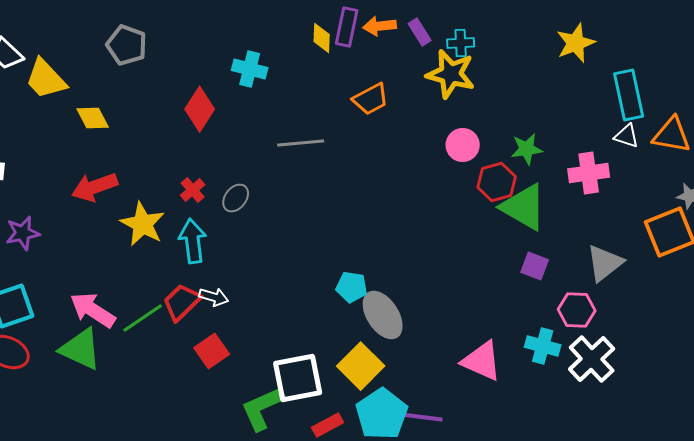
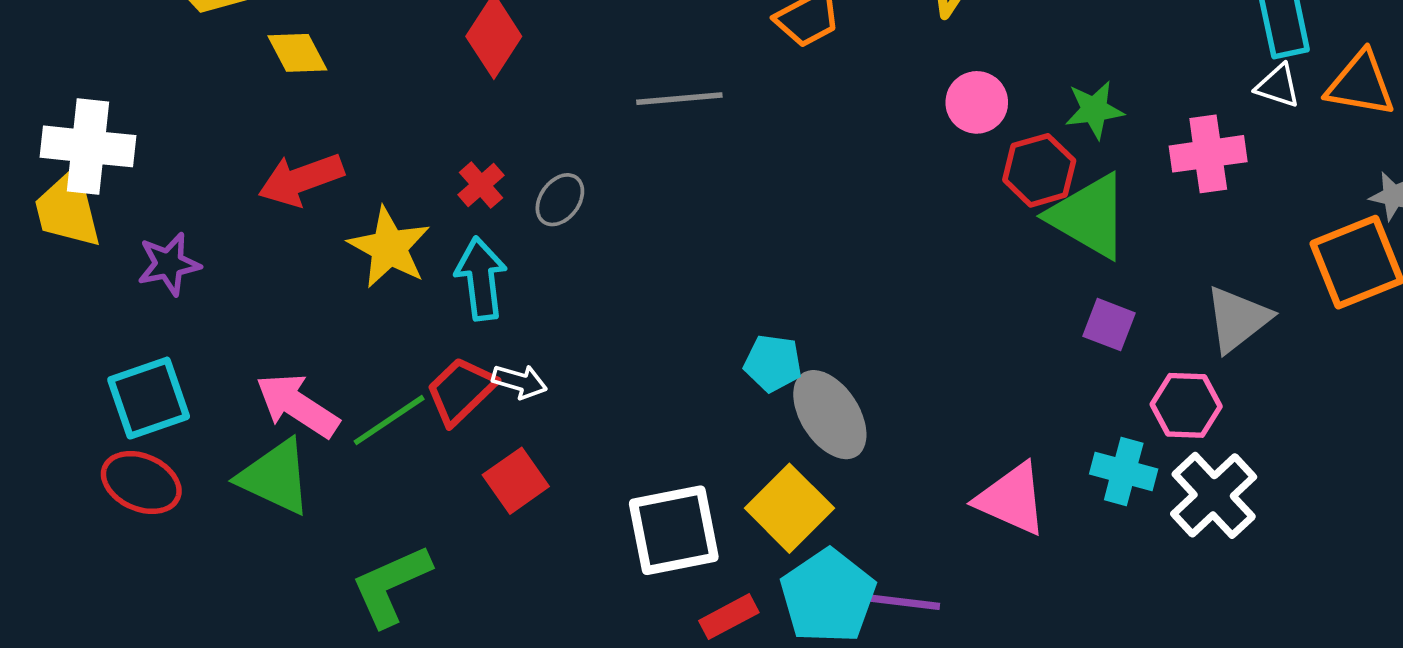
green L-shape: (263, 408) -> (391, 585), moved

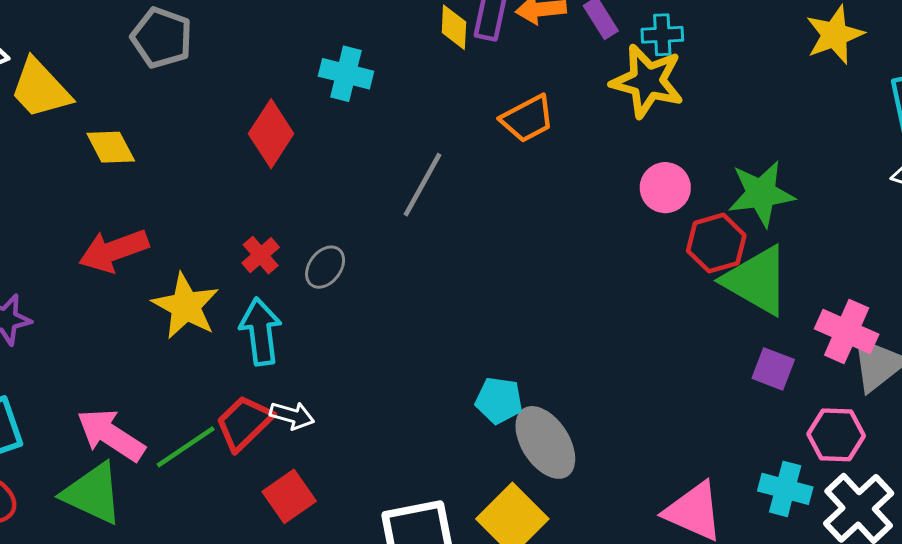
gray line: (679, 99) -> (422, 185), turned -56
green star: (1094, 110) -> (761, 194), size x1.4
pink cross: (1208, 154) -> (847, 332), moved, turned 32

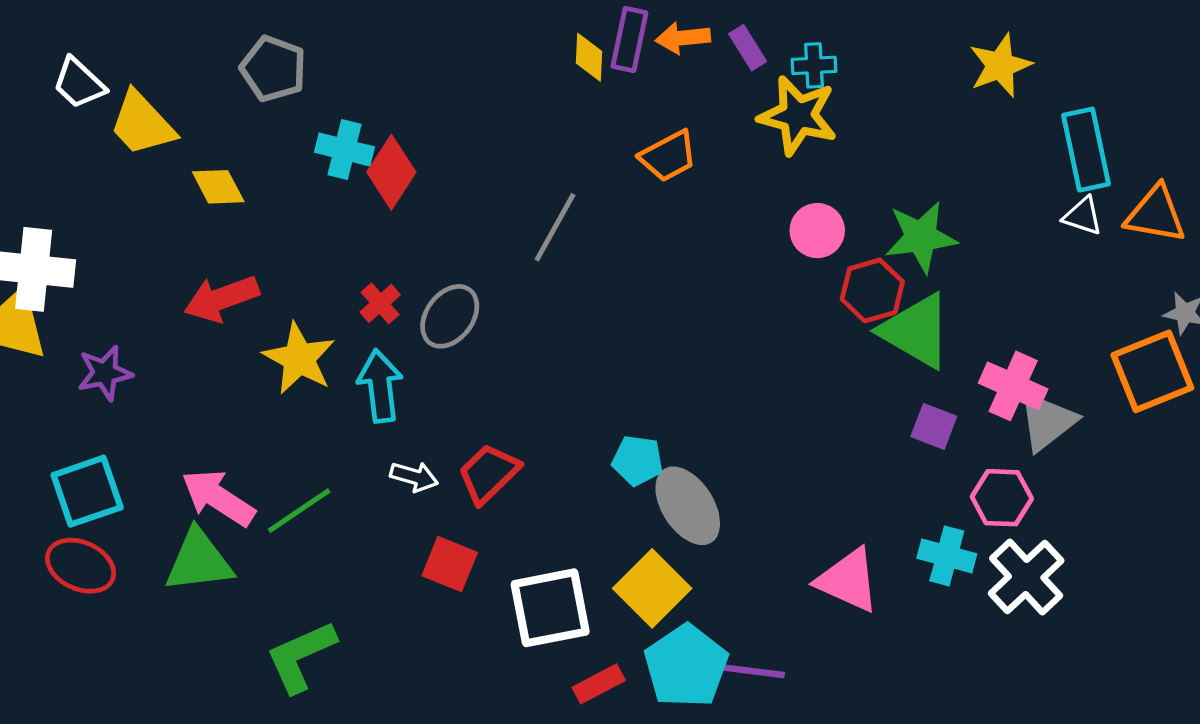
cyan cross: (346, 74) -> (344, 150), moved
gray ellipse: (325, 267) -> (450, 316), size x1.4
red trapezoid: (244, 423) -> (489, 473), moved
green triangle: (93, 493) -> (199, 561), turned -32
red square: (289, 496) -> (450, 564), moved, turned -33

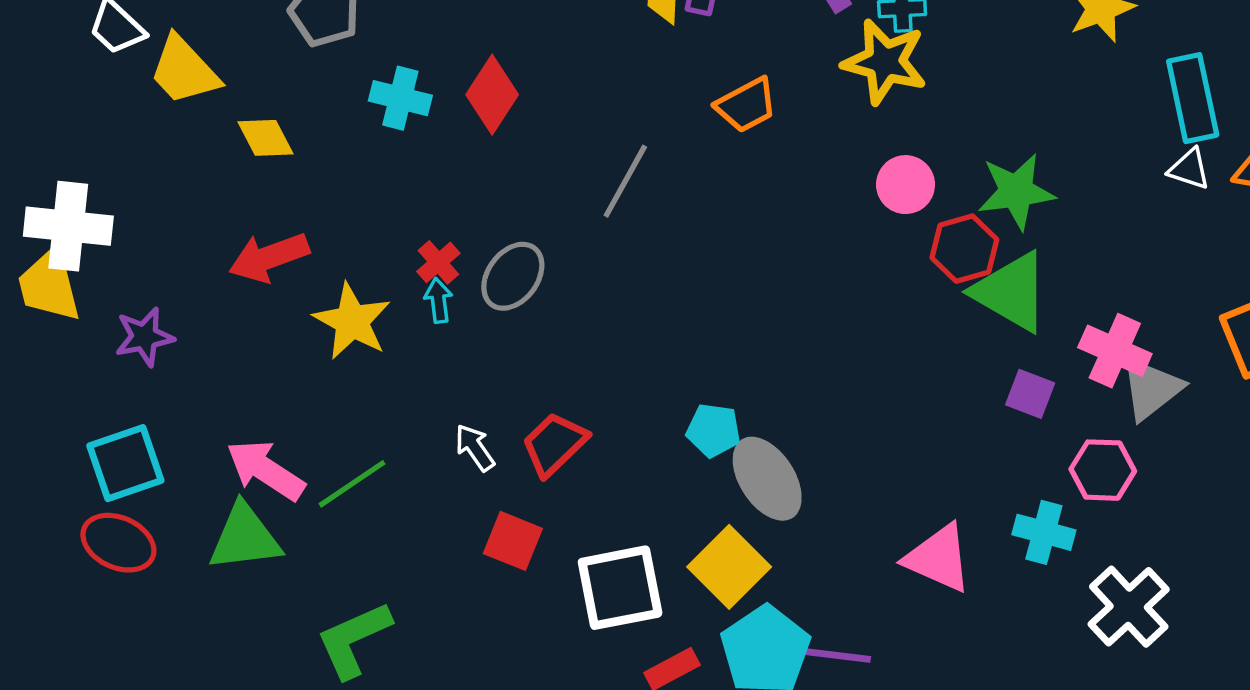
red diamond: (391, 172) -> (492, 95), moved
cyan arrow: (380, 386) -> (438, 300), moved, size x0.6
white arrow: (414, 477) -> (475, 448), turned -141
white cross: (1026, 577) -> (1129, 607), moved

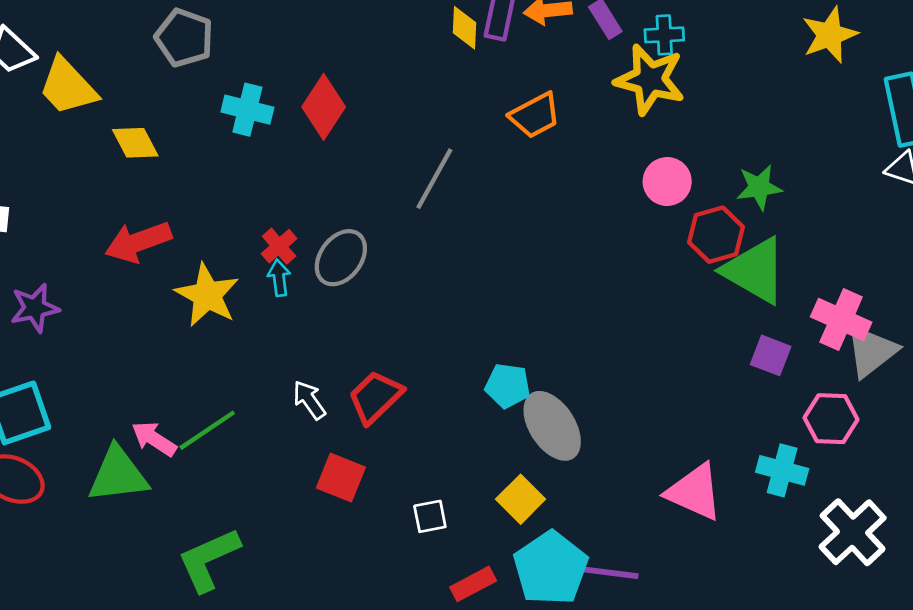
green star: (1016, 192) -> (759, 187), size x0.7
pink arrow: (265, 470) -> (154, 439), moved, size x0.7
yellow square: (729, 567) -> (521, 499), size x0.7
white square: (620, 588) -> (430, 516), size x0.5

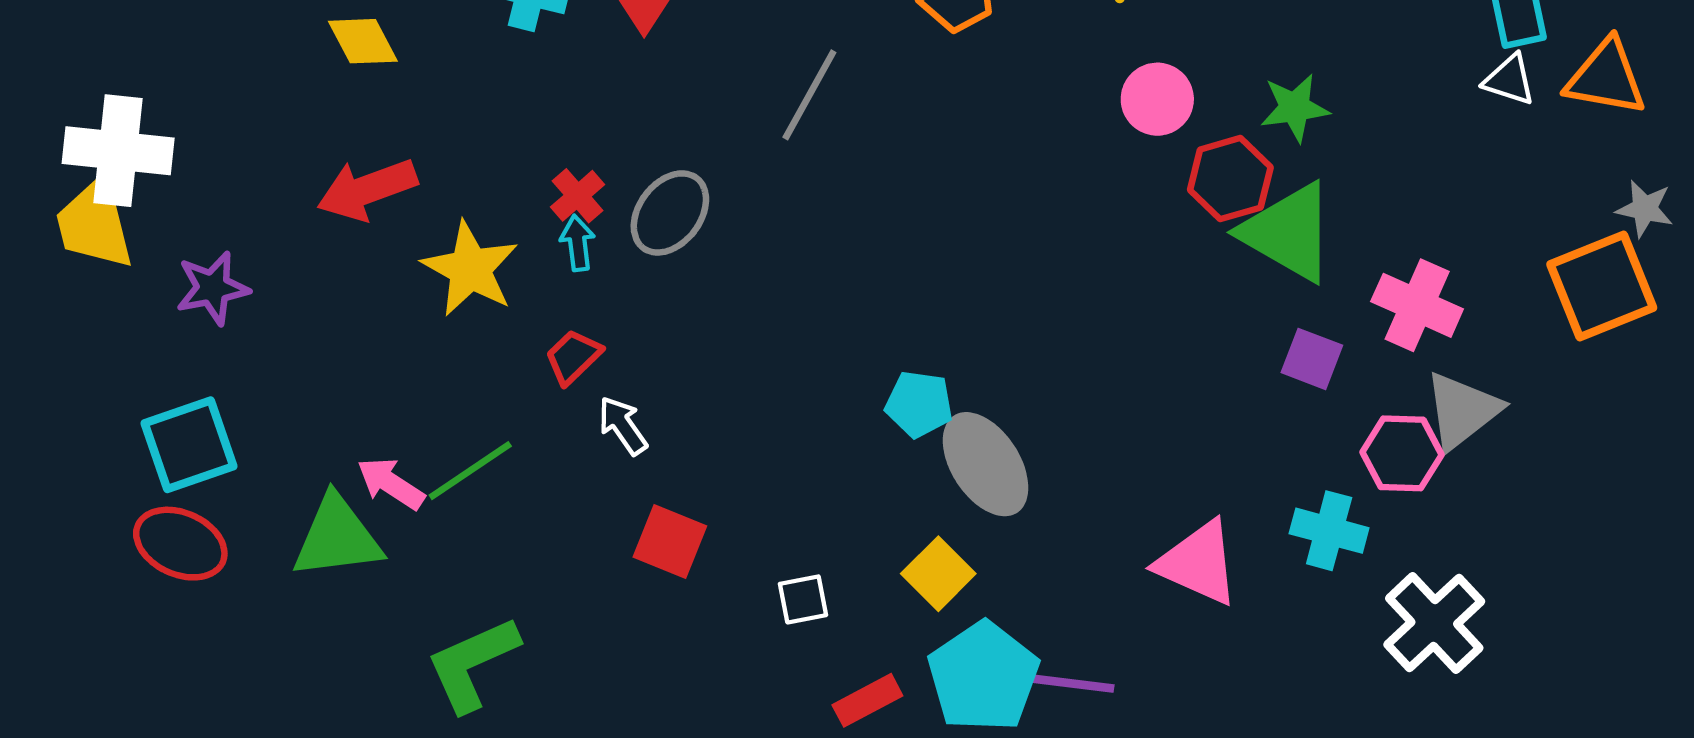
gray triangle: (871, 351) -> (1462, 410), moved
red trapezoid: (375, 397) -> (573, 357), moved, size x0.7

